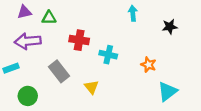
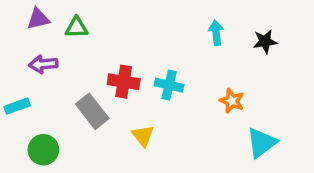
cyan arrow: (133, 13) -> (216, 33), moved
red cross: (79, 40) -> (124, 82), moved
purple arrow: (28, 41) -> (43, 64), size x0.7

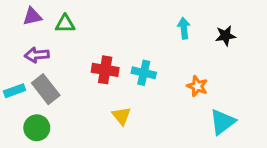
gray rectangle: (92, 111) -> (46, 89), moved

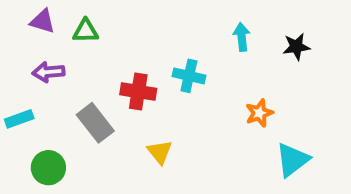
purple triangle: (32, 16) -> (43, 21), turned 30
cyan cross: (144, 73) -> (189, 76), moved
orange star: (197, 86) -> (259, 113), turned 30
gray rectangle: (46, 89) -> (95, 123), moved

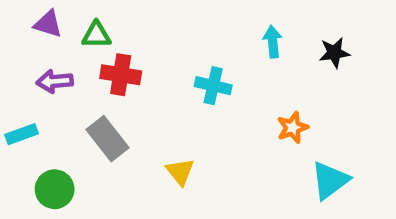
red cross: (138, 92) -> (121, 75), moved

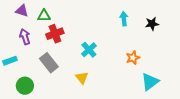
red cross: (121, 75) -> (55, 34), turned -30
purple arrow: (55, 81) -> (25, 37), turned 77
cyan cross: (213, 86) -> (89, 50), moved, turned 35

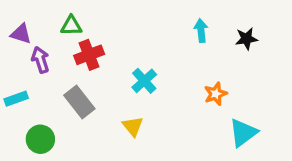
purple triangle: (22, 11) -> (21, 34), moved

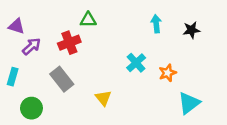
green triangle: (71, 26) -> (88, 20), moved
purple arrow: (40, 60) -> (31, 46), turned 66
cyan cross: (144, 81) -> (136, 63), moved
cyan rectangle: (16, 99) -> (13, 77), turned -54

